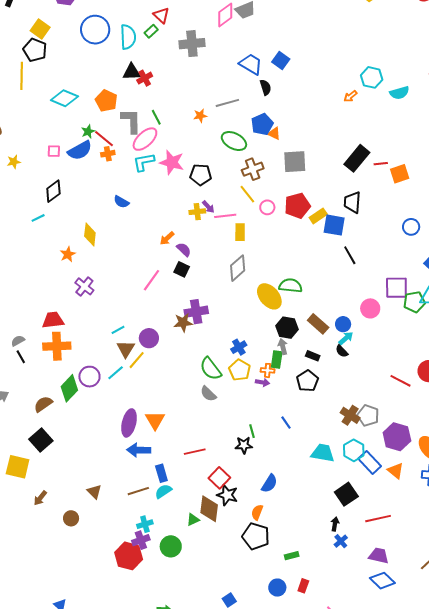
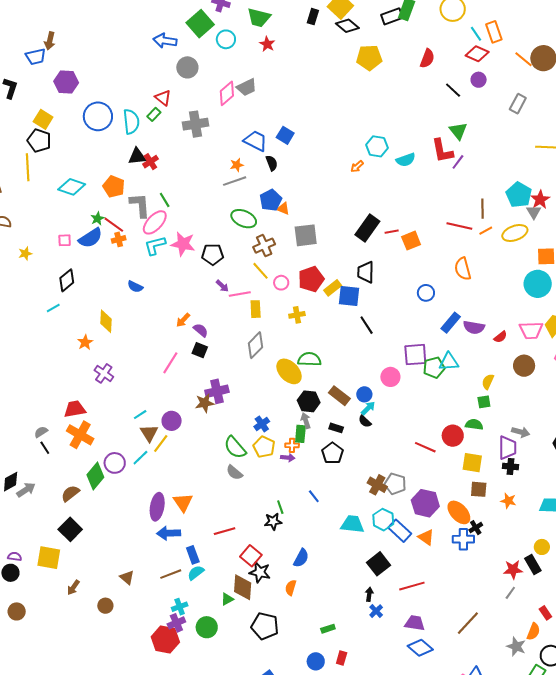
orange star: (200, 116) -> (237, 165), moved
yellow cross: (197, 212) -> (297, 315), moved
orange cross: (57, 346) -> (80, 435), turned 36
black pentagon: (256, 536) -> (265, 626), moved

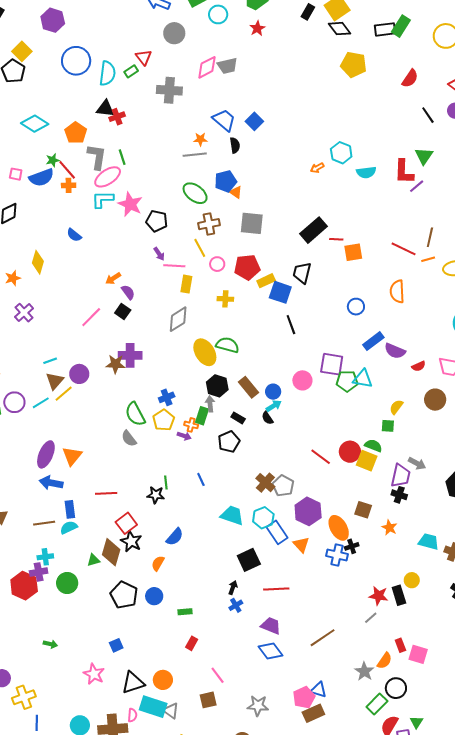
yellow square: (472, 463) -> (367, 461), moved
blue circle: (316, 661) -> (154, 596), moved

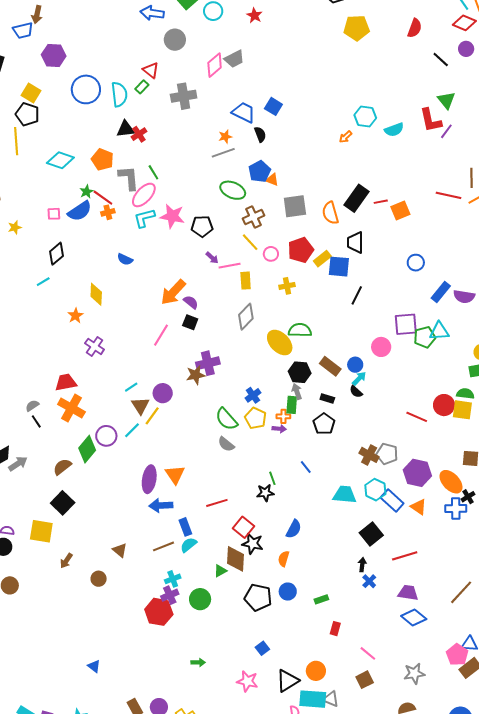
orange arrow: (113, 278) -> (173, 292), size x1.8
orange semicircle: (397, 291) -> (330, 213), moved
black line: (291, 325) -> (357, 295), turned 60

